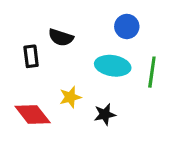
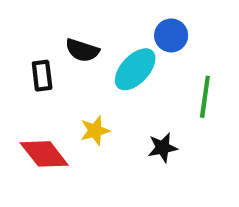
cyan ellipse: (113, 66) -> (135, 69), moved, turned -56
black star: (105, 114) -> (163, 148), moved

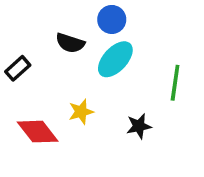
blue circle: (171, 35) -> (112, 19), moved
black rectangle: (42, 76) -> (18, 68), moved, turned 55

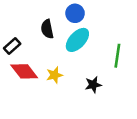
black semicircle: (70, 43) -> (47, 29), turned 60
red diamond: (38, 132) -> (24, 71), moved

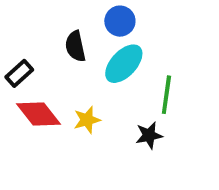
green line: (117, 56) -> (166, 95), moved

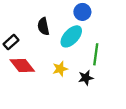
blue circle: (120, 21) -> (82, 12), moved
yellow star: (87, 120) -> (60, 69), moved

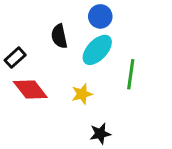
blue circle: (82, 12) -> (100, 16), moved
black star: (86, 78) -> (100, 134), moved

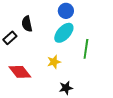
black semicircle: (59, 36) -> (27, 24), moved
red diamond: (30, 89) -> (20, 72), moved

